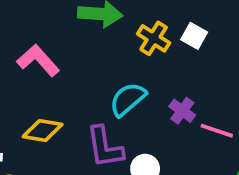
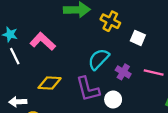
white square: (194, 36) -> (138, 38), moved
purple cross: (182, 111) -> (123, 72), moved

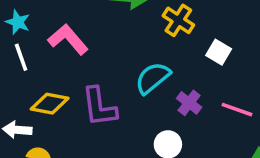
yellow diamond: (50, 83) -> (50, 104), moved
purple L-shape: (88, 89) -> (99, 107), moved

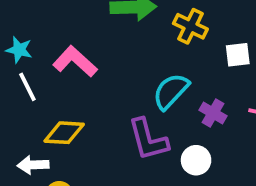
white square: (219, 52) -> (238, 55), turned -30
purple L-shape: (99, 107) -> (148, 139), moved

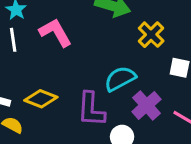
purple cross: (213, 113) -> (147, 105), size x1.4
yellow diamond: (64, 133) -> (41, 99), moved

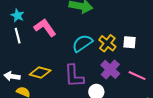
yellow cross: (151, 35) -> (107, 43), moved
cyan semicircle: (120, 79) -> (82, 43), moved

